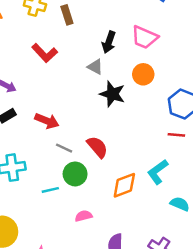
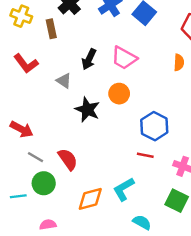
gray triangle: (95, 67) -> (64, 81), moved

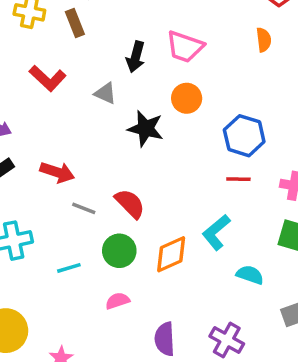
green circle: (44, 183) -> (119, 251), moved

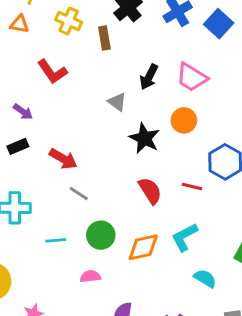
red L-shape: (48, 78) -> (52, 72), moved
red line: (238, 179) -> (192, 186), moved
red semicircle: (130, 204) -> (150, 191), moved

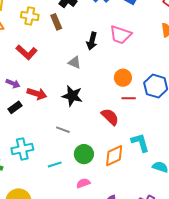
orange circle: (184, 120) -> (123, 78), moved
black star: (144, 138) -> (72, 96), moved
red arrow: (63, 159) -> (37, 94), moved
red line: (192, 186) -> (129, 98), moved
cyan L-shape: (185, 237) -> (140, 143), turned 115

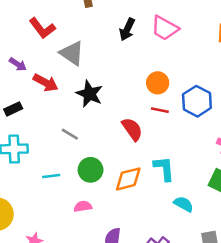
gray triangle: (75, 63) -> (72, 53), moved, size x1.5
black rectangle: (15, 107) -> (13, 109), moved

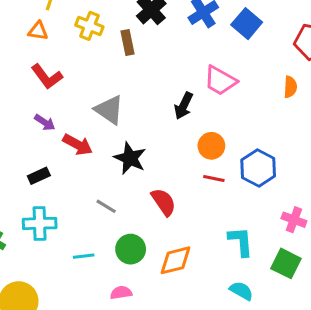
red L-shape: (42, 28) -> (47, 77), moved
black arrow: (127, 29) -> (184, 106), moved
red semicircle: (132, 129) -> (164, 202), moved
cyan L-shape: (164, 169) -> (241, 241), moved

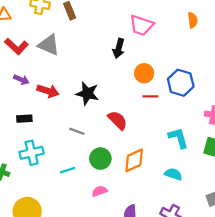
gray triangle: (109, 110) -> (49, 45), moved
black rectangle: (39, 176) -> (24, 119), turned 32
cyan semicircle: (241, 291) -> (173, 174), moved

